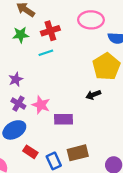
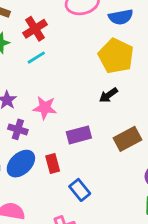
pink star: (41, 105) -> (45, 108), moved
red rectangle: (30, 152) -> (53, 163), moved, turned 56
brown rectangle: (78, 153) -> (128, 139), moved

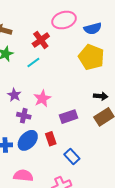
red cross: (35, 29) -> (41, 40), moved
black arrow: (108, 95) -> (101, 96), moved, turned -136
pink star: (45, 108) -> (42, 99), turned -30

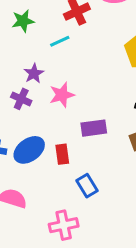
purple star: (14, 95) -> (34, 73), moved
purple cross: (24, 116) -> (21, 99), moved

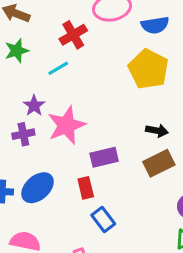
pink star: (62, 95) -> (66, 125), size x1.4
purple cross: (21, 99) -> (23, 134), turned -30
red rectangle: (62, 154) -> (86, 188), moved

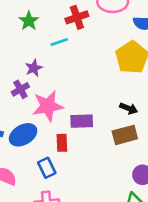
green star: (17, 51) -> (29, 21), turned -30
pink star: (66, 125) -> (48, 106), moved
purple cross: (23, 134) -> (20, 89), turned -30
blue rectangle: (103, 219) -> (47, 168), moved

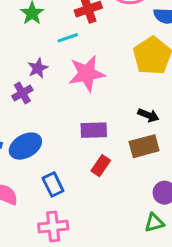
pink star: (48, 106) -> (87, 74), moved
red rectangle: (62, 143) -> (101, 166), moved, turned 36

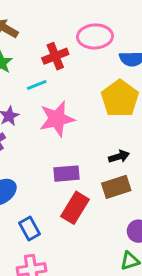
black arrow: (148, 115) -> (119, 157), turned -36
red rectangle: (101, 166) -> (75, 208), size x1.5

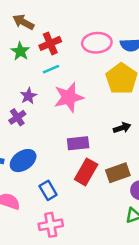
pink ellipse: (95, 36) -> (97, 43), moved
red cross: (55, 56) -> (50, 43), moved
brown rectangle: (116, 187) -> (118, 173), moved

